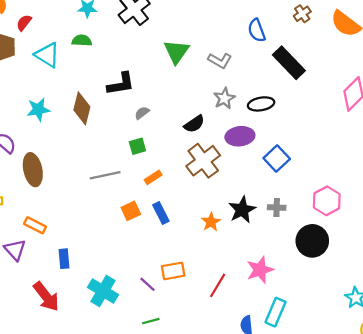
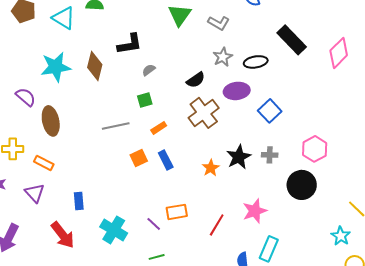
black rectangle: (289, 63) -> (292, 40), moved
cyan star: (38, 110) -> (56, 67), size x1.4
orange rectangle: (35, 225) -> (44, 163), moved

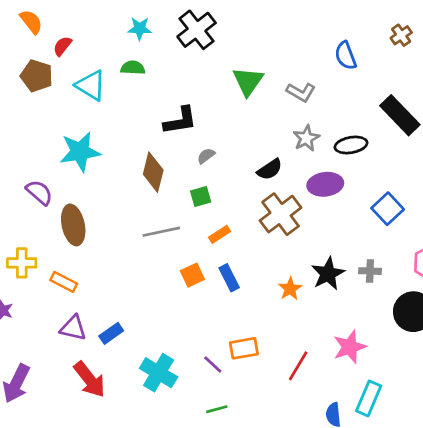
brown diamond: (95, 66) -> (153, 172), moved
blue square: (270, 111) -> (388, 209), moved
purple triangle: (35, 193) -> (73, 328), moved, turned -35
blue rectangle: (79, 201) -> (111, 333), turned 60

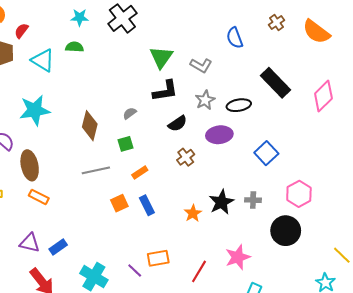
black L-shape: (180, 121) -> (165, 91), moved
brown cross: (281, 214) -> (186, 157), size x0.6
orange rectangle: (64, 282) -> (39, 197), moved

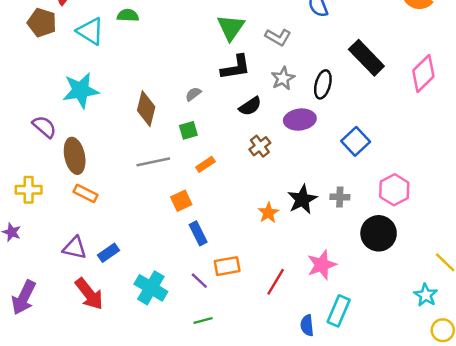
black ellipse: (239, 105) -> (323, 84), turned -65
blue rectangle: (147, 205) -> (198, 233), moved

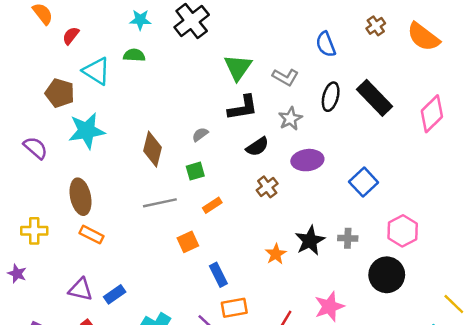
brown pentagon: (42, 23) -> (60, 93), moved
black ellipse: (323, 84) -> (331, 97), moved
purple semicircle: (44, 127) -> (35, 148), moved
blue rectangle: (198, 233) -> (218, 275), moved

